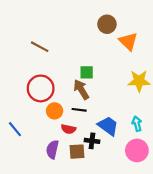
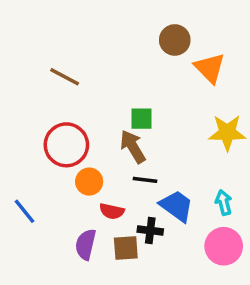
black line: (79, 110) -> (145, 180), moved

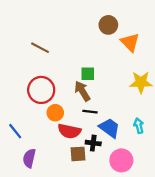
red semicircle: (112, 211) -> (69, 131), size x1.5
purple semicircle: (86, 244) -> (29, 158), moved
pink circle: (224, 246) -> (121, 160), moved

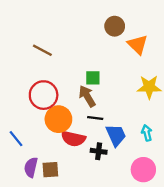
orange circle: (55, 113) -> (58, 119), size x1.5
blue trapezoid: (109, 128) -> (116, 135), turned 30
brown square: (78, 154) -> (50, 170), moved
pink circle: (121, 160) -> (143, 170), moved

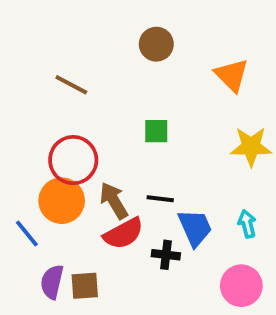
brown circle: (115, 26) -> (156, 44), moved
brown arrow: (87, 96) -> (114, 201), moved
orange circle: (58, 119) -> (62, 201), moved
red semicircle: (73, 139) -> (123, 234), turned -40

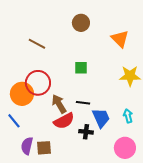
orange circle: (62, 201) -> (22, 94), moved

